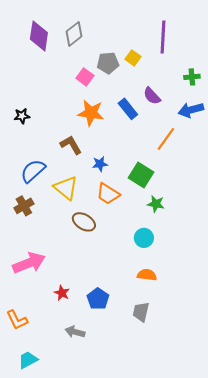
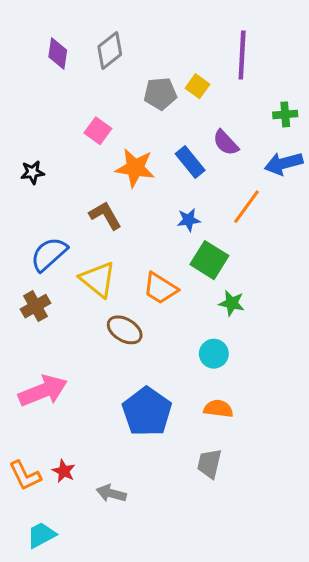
purple diamond: (39, 36) -> (58, 53), size x0.7
pink square: (85, 77) -> (98, 131), moved
blue star: (100, 164) -> (189, 220), moved
red star: (62, 293) -> (64, 471), moved
blue pentagon: (98, 299) -> (147, 412), moved, size x1.5

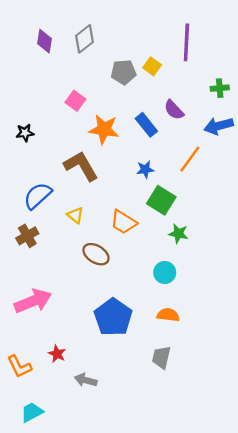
brown L-shape: (105, 215) -> (81, 166), size x1.4
yellow triangle: (98, 279) -> (75, 215), size x0.6
red star: (64, 471) -> (57, 354), moved

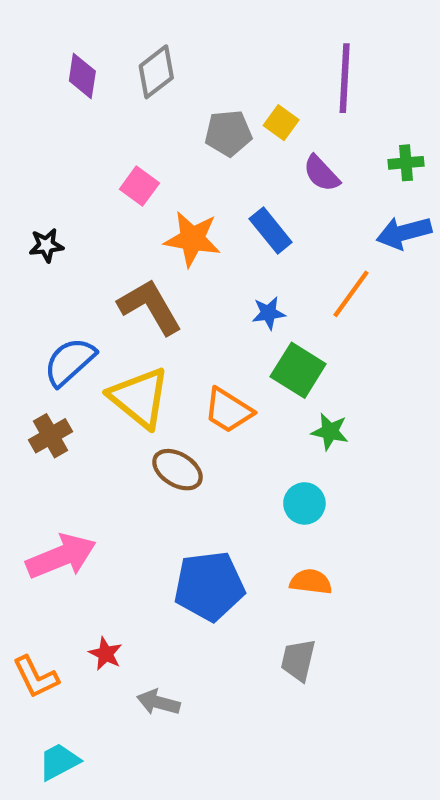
purple semicircle: (174, 110) -> (321, 173), moved
yellow triangle: (75, 215) -> (139, 398), size x2.0
blue pentagon: (113, 317) -> (209, 586), turned 30

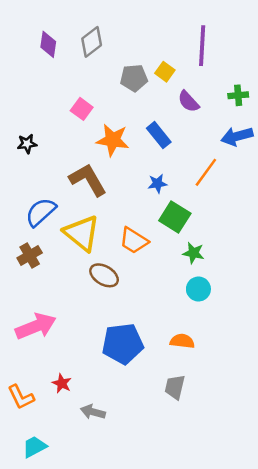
cyan circle: (304, 503) -> (198, 289), moved

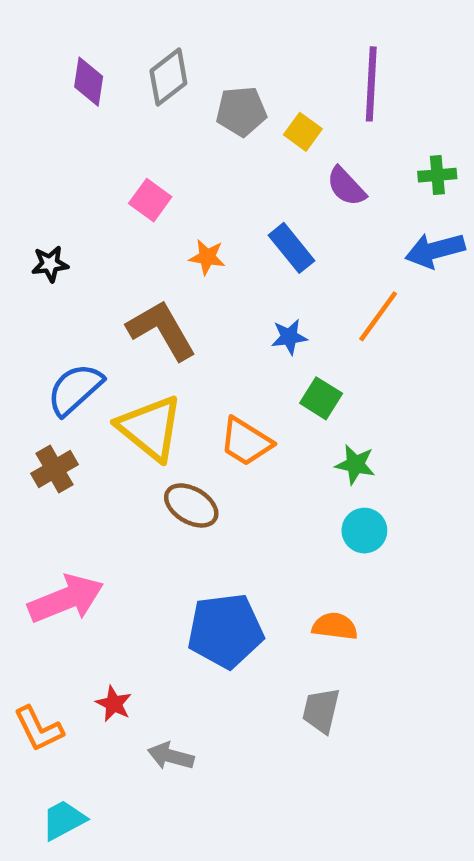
gray pentagon: (134, 78) -> (241, 111), moved
orange star: (113, 140) -> (207, 257), size x0.6
green square: (175, 217) -> (321, 398), size x0.7

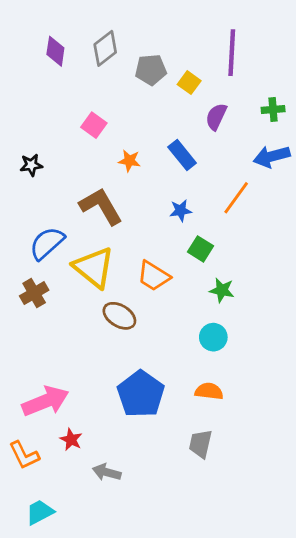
purple semicircle: (346, 186) -> (216, 117), turned 68
cyan circle: (364, 531) -> (213, 337), moved
pink arrow: (66, 599) -> (45, 401), moved
blue pentagon: (225, 631) -> (141, 394), turned -30

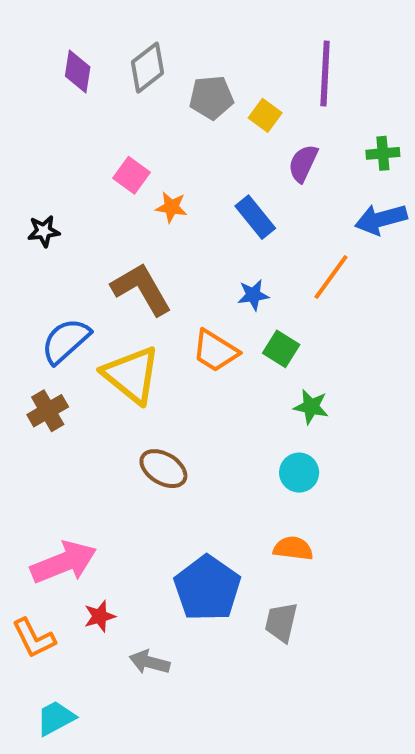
orange star: (129, 161) -> (171, 207), moved
orange trapezoid: (154, 276) -> (215, 351), moved
brown ellipse: (119, 316) -> (163, 469), moved
blue pentagon: (141, 394) -> (207, 588), moved
red star: (71, 440) -> (100, 616), turned 30

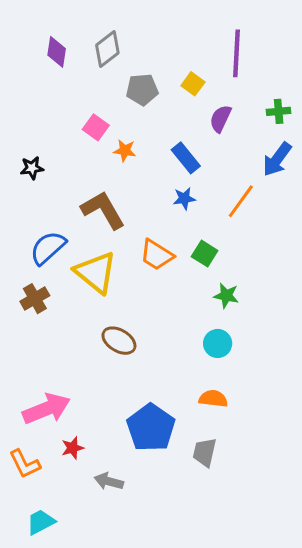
gray pentagon: (211, 97) -> (142, 90), moved
blue arrow: (381, 219) -> (277, 159), turned -39
blue star: (253, 295) -> (184, 198), moved

